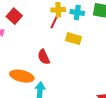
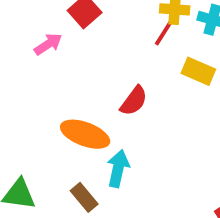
red semicircle: (44, 57) -> (134, 101), turned -126

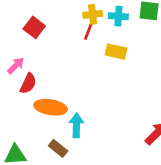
pink arrow: (48, 44) -> (16, 66), moved
red semicircle: (134, 101) -> (28, 83), moved

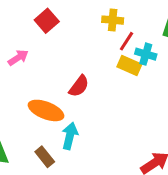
cyan cross: (118, 16) -> (146, 54), moved
red line: (89, 31) -> (126, 41), moved
red semicircle: (28, 83) -> (79, 86), moved

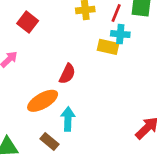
red line: (126, 41) -> (116, 13), moved
orange ellipse: (46, 110) -> (43, 101), turned -40

